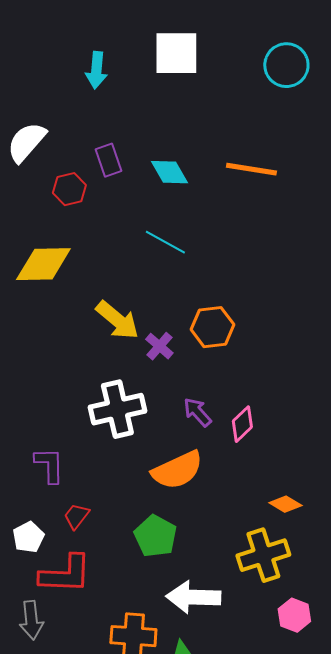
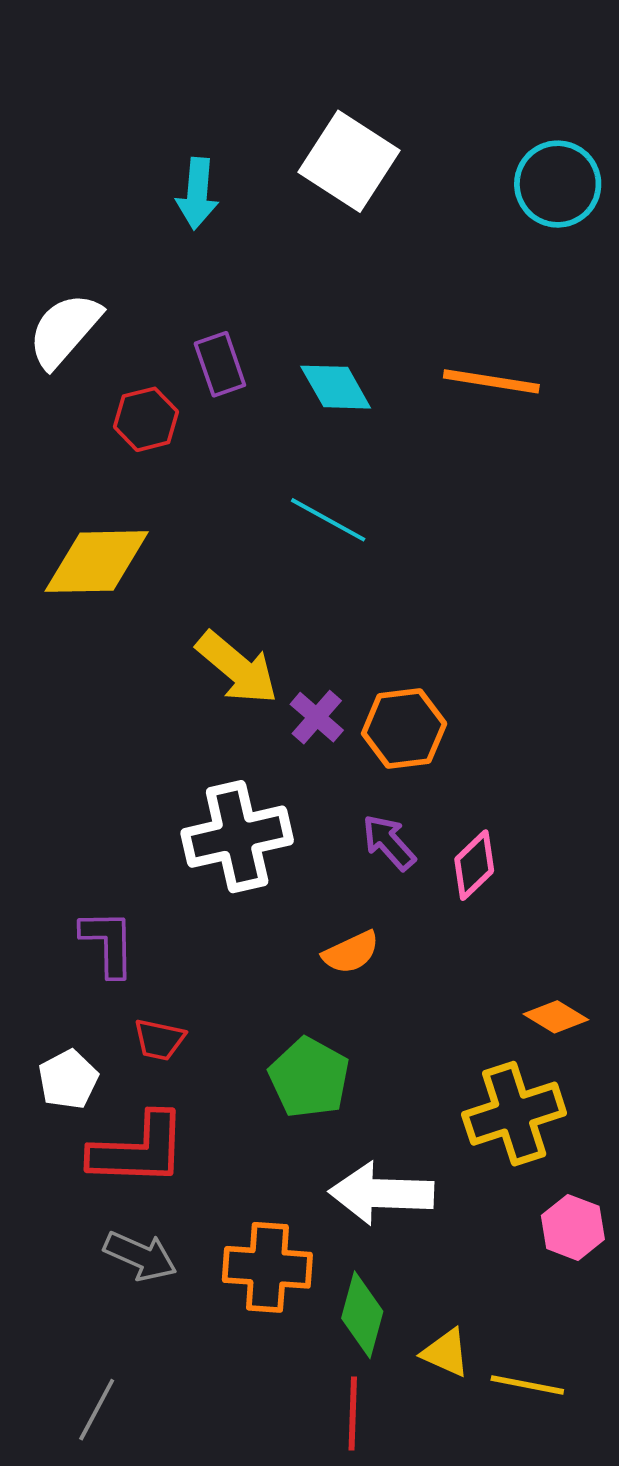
white square: (176, 53) -> (349, 161), turned 33
orange hexagon: (212, 327) -> (404, 729), moved
orange semicircle: (177, 470) -> (351, 952), size x0.6
red trapezoid: (76, 516) -> (159, 1040), turned -116
gray arrow: (31, 620) -> (140, 1256), moved, turned -60

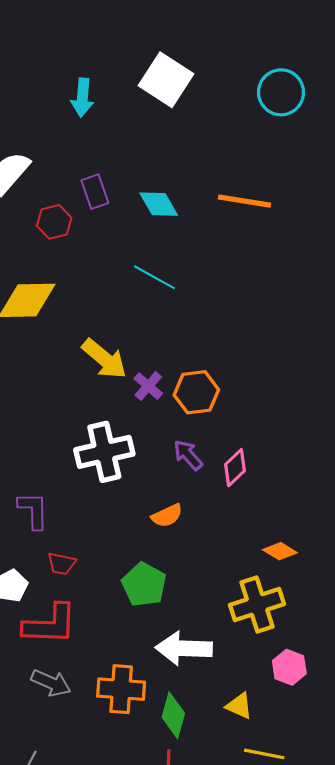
yellow triangle: (446, 1353) -> (239, 706), moved

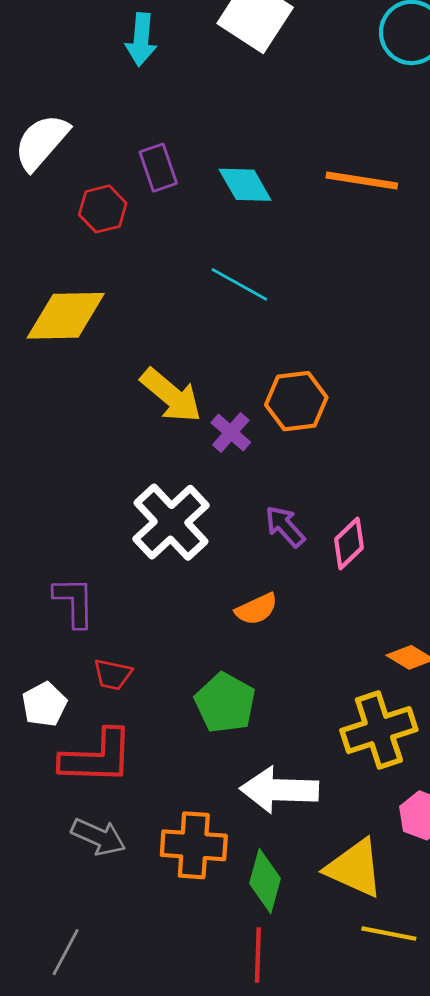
orange hexagon: (196, 392) -> (296, 401), moved
white cross: (104, 452) -> (171, 522), turned -30
yellow triangle: (239, 706) -> (355, 868), size x1.6

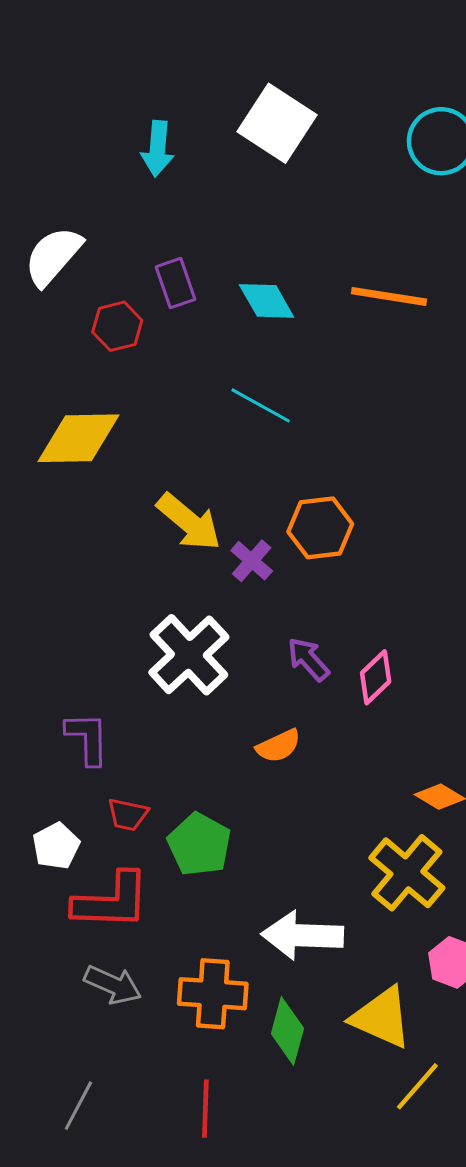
green pentagon: (225, 703) -> (199, 844), moved
yellow cross: (379, 730) -> (407, 873), turned -32
yellow line: (389, 934) -> (417, 1086), turned -60
red line: (258, 955) -> (205, 1109), moved

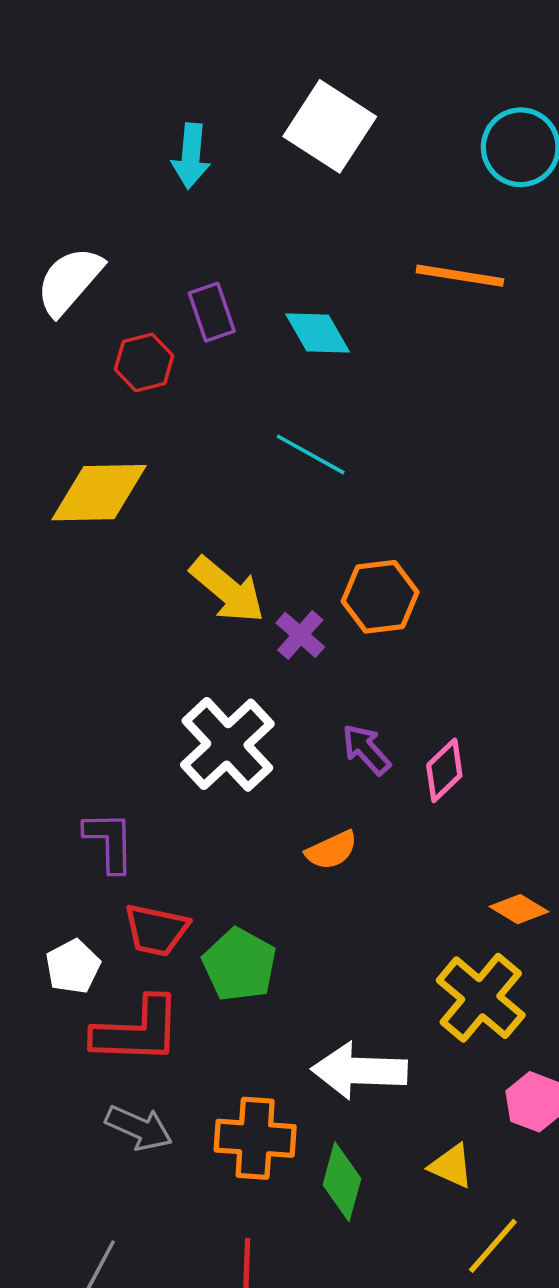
orange line: (389, 296) -> (460, 276), moved
red trapezoid: (128, 815) -> (156, 930), size x1.4
yellow triangle: (382, 1018) -> (451, 1166), size x0.6

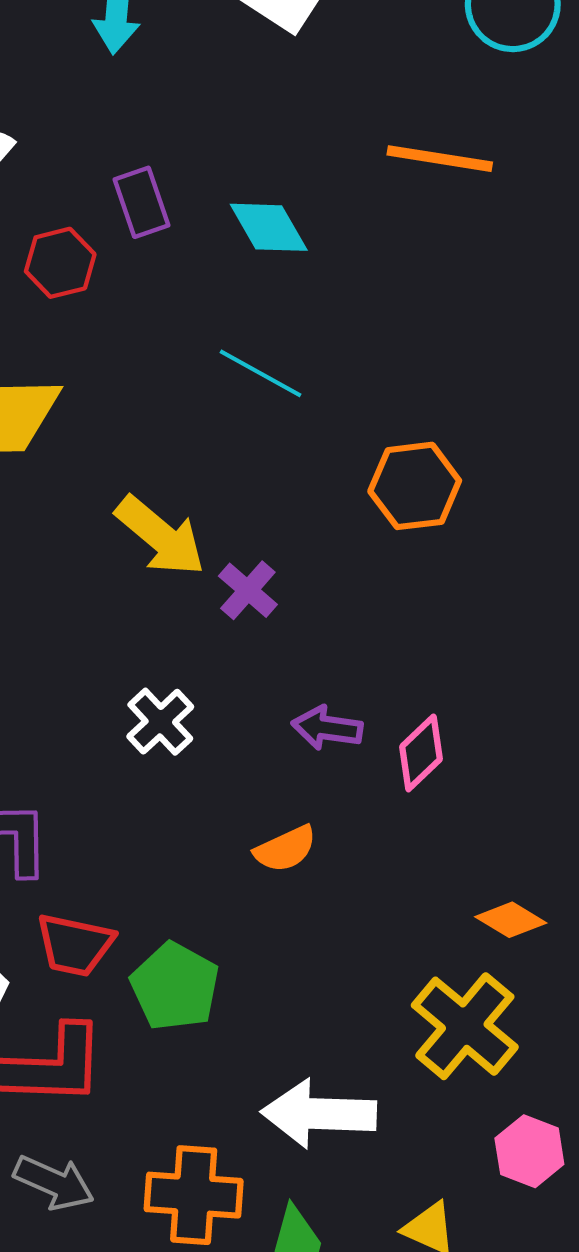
orange hexagon: (380, 597) -> (415, 486), moved
white cross: (227, 744) -> (160, 722), size x0.6
purple arrow: (366, 750) -> (327, 728), turned -40

